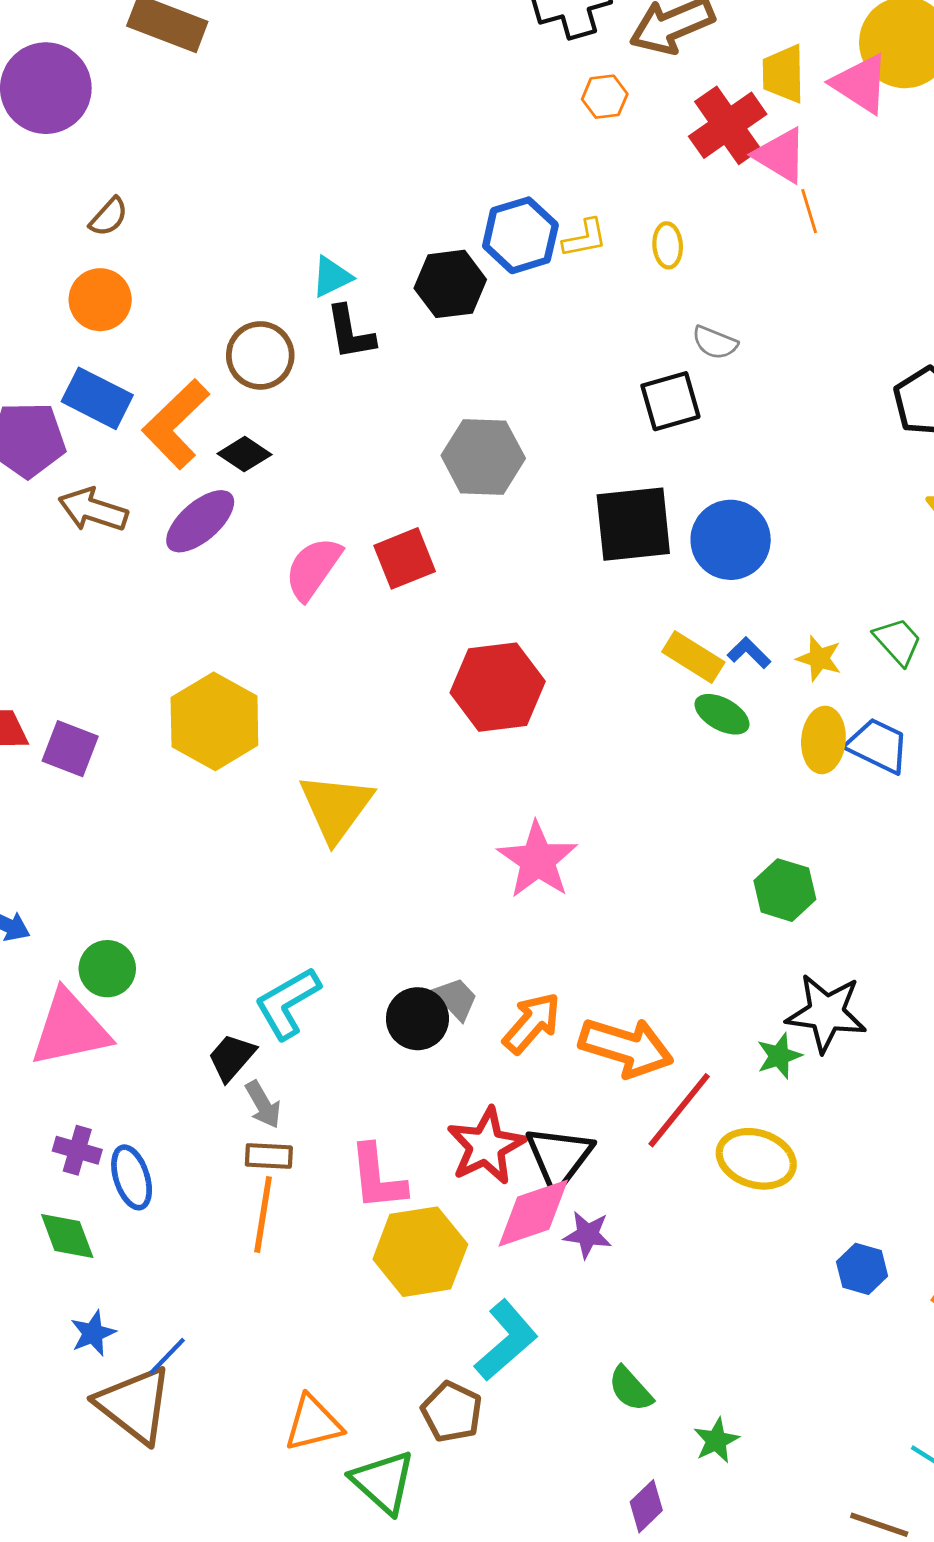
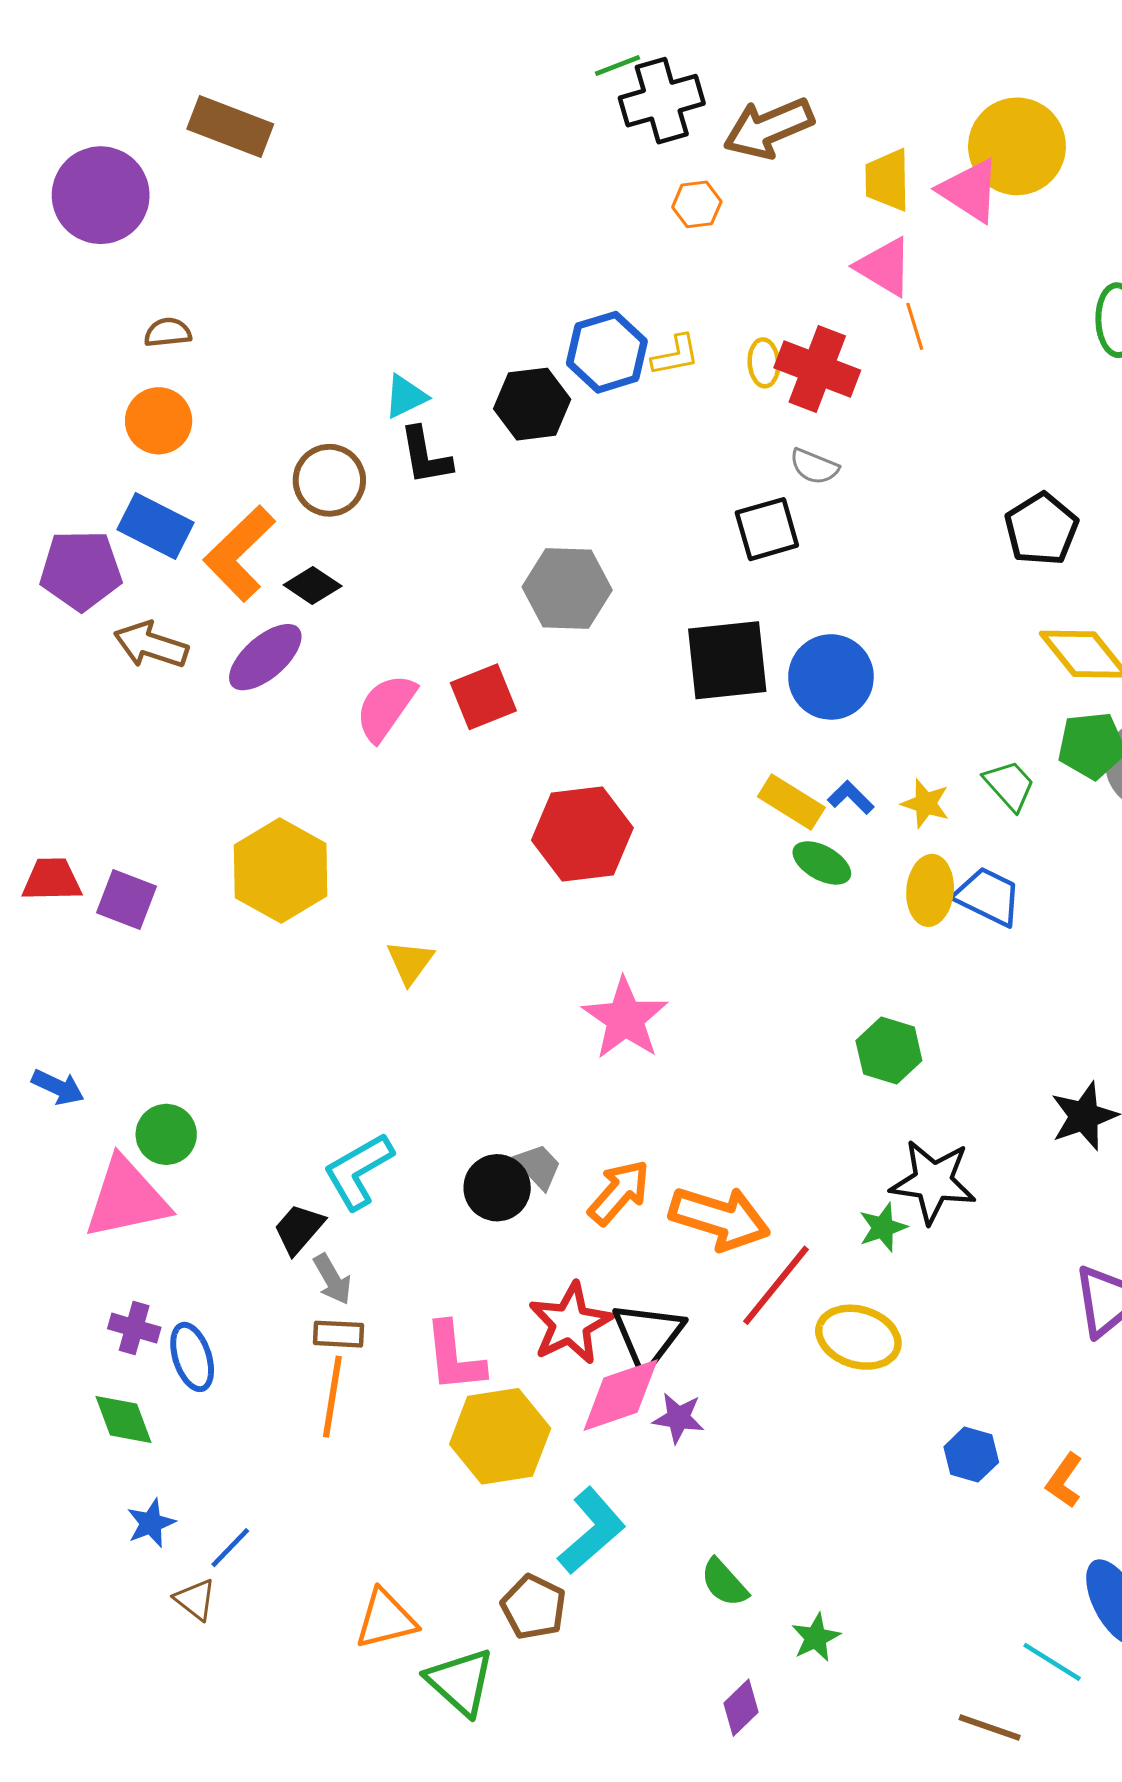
red cross: (728, 125) -> (817, 369), moved, turned -34
brown semicircle: (109, 217) -> (168, 332), turned -138
yellow triangle: (336, 807) -> (410, 962), size x0.6
brown triangle: (134, 1405) -> (195, 1599), size x0.5

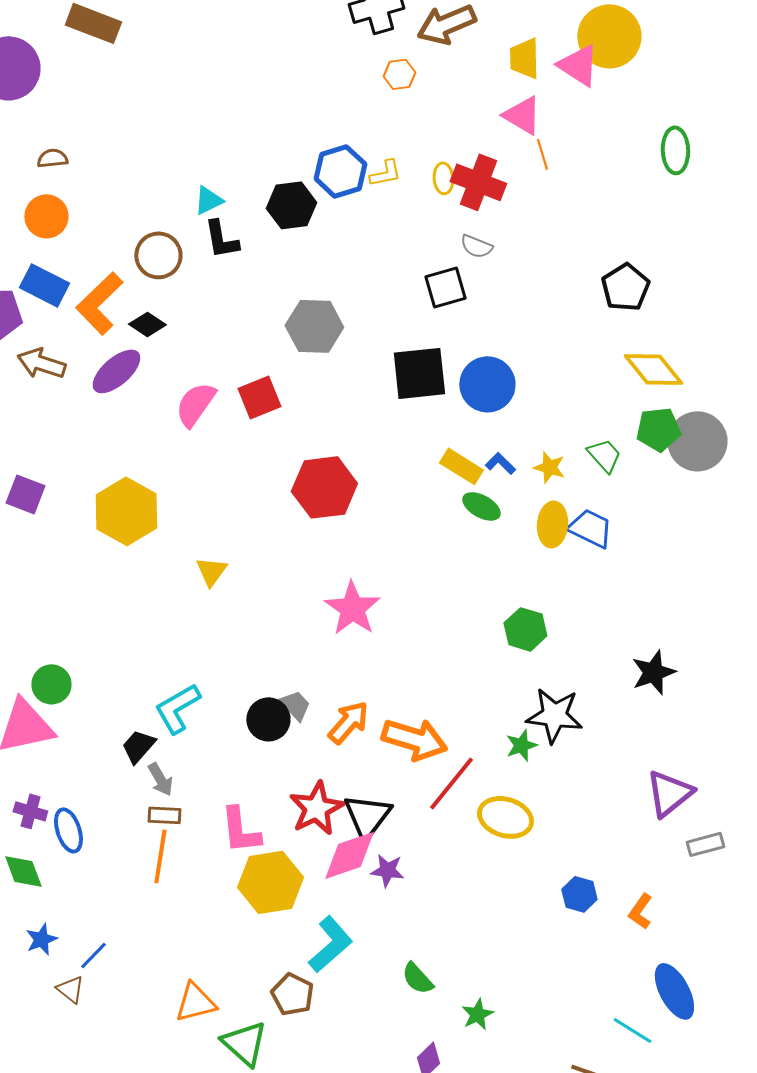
purple square: (127, 900) -> (25, 494), moved

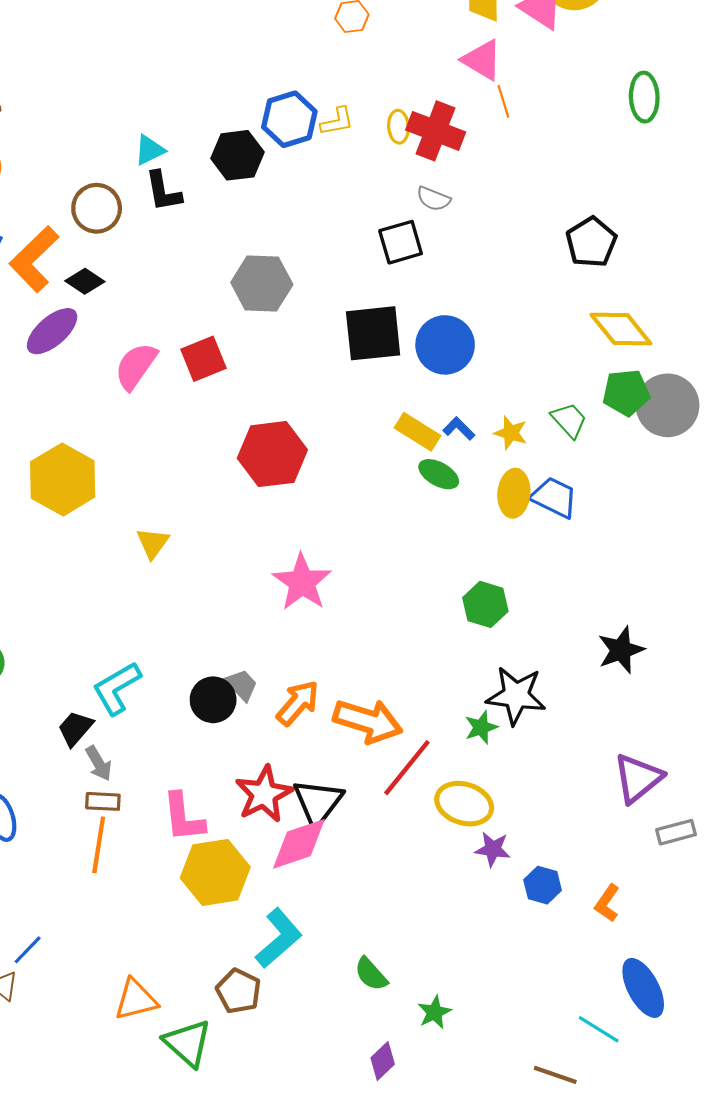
purple star: (387, 870) -> (493, 849), moved

